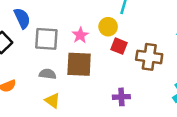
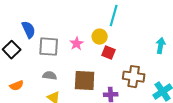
brown cross: (149, 57) -> (134, 77), moved
brown square: (79, 64) -> (85, 81), moved

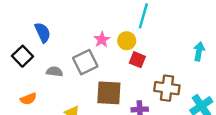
pink star: (77, 44) -> (102, 40), moved
gray square: (49, 47) -> (85, 62), moved, turned -30
gray semicircle: (50, 76) -> (54, 72), moved

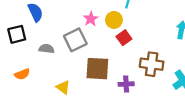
black square: (22, 56) -> (17, 34), turned 30
red square: (137, 60) -> (124, 38), turned 32

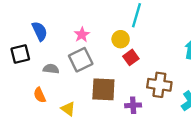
pink star: (91, 19) -> (82, 35), moved
orange semicircle: (22, 74) -> (40, 95), moved, turned 88

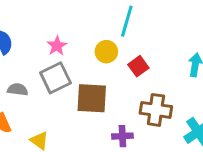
red square: (131, 57) -> (138, 66), moved
brown square: (103, 89) -> (92, 98), moved

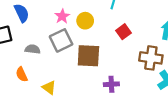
yellow circle: (106, 52) -> (85, 21), moved
brown cross: (156, 110) -> (151, 58), moved

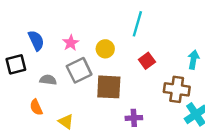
pink star: (62, 16) -> (71, 43), moved

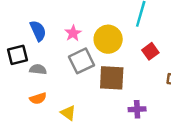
yellow circle: (105, 49) -> (108, 39), size x1.5
gray semicircle: (48, 80) -> (38, 69), moved
orange semicircle: (36, 107) -> (38, 98), turned -84

